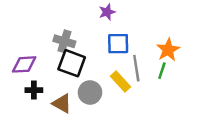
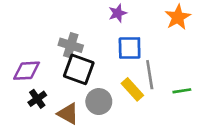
orange star: (168, 50) -> (178, 17), moved
green line: (162, 71) -> (182, 91), moved, turned 63
black cross: (34, 90) -> (37, 99), turned -35

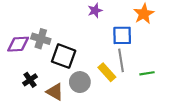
gray cross: (71, 45) -> (41, 39), moved
blue square: (130, 48) -> (122, 35), moved
purple diamond: (27, 71) -> (18, 44), moved

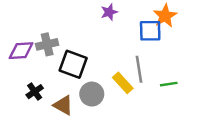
blue square: (122, 35) -> (150, 31), moved
gray cross: (41, 39) -> (47, 44), turned -30

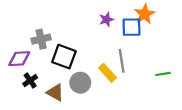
purple star: (109, 12) -> (106, 19), moved
purple diamond: (21, 51) -> (19, 59), moved
green line: (169, 84) -> (163, 74), moved

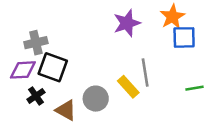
purple star: (106, 19) -> (127, 23), size x1.5
blue square: (131, 27) -> (184, 37), moved
gray cross: (41, 39) -> (36, 43), moved
black square: (64, 57) -> (53, 67), moved

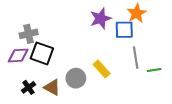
blue square: (184, 37) -> (124, 30), moved
gray line: (145, 73) -> (136, 58), moved
black cross: (36, 96) -> (29, 87), moved

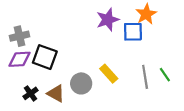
gray cross: (29, 34) -> (19, 36), moved
gray line: (136, 58) -> (145, 77), moved
green line: (154, 70) -> (165, 75), turned 64

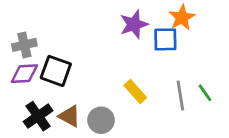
gray circle: (81, 83) -> (101, 120), moved
black cross: (31, 93) -> (38, 116), size x1.5

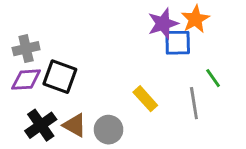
purple star: (134, 24) -> (163, 24), moved
green line: (205, 93) -> (213, 78), moved

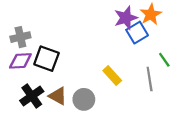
blue square: (178, 43) -> (137, 33), turned -30

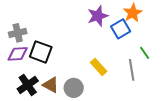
purple star: (126, 18) -> (98, 16), moved

